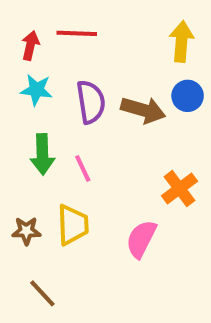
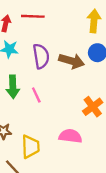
yellow trapezoid: (73, 225) -> (30, 147), moved
pink semicircle: (141, 239) -> (70, 136), turned 70

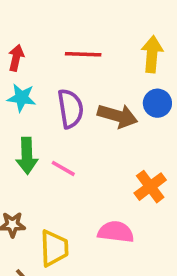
red line: (33, 16) -> (83, 54), moved
pink line: (36, 95) -> (63, 168), turned -35

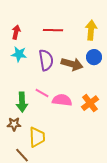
green arrow: (27, 156) -> (22, 102), moved
pink semicircle: (116, 232) -> (62, 100), moved

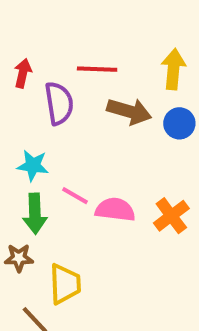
cyan star: (19, 54) -> (33, 166), moved
purple semicircle: (46, 60) -> (59, 103), moved
brown arrow: (72, 64) -> (129, 111), moved

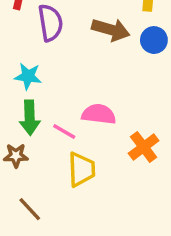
pink line: (75, 196) -> (64, 131), moved
orange cross: (171, 216) -> (144, 147), moved
yellow trapezoid: (65, 284) -> (81, 169), moved

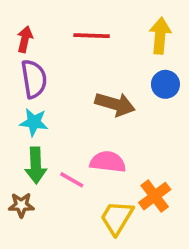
purple semicircle: (50, 23) -> (34, 79), moved
brown arrow: (111, 30) -> (115, 104), moved
yellow trapezoid: (81, 169) -> (117, 218), moved, turned -147

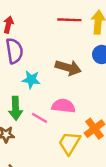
red line: (92, 36) -> (69, 20), moved
cyan star: (34, 122) -> (31, 80), moved

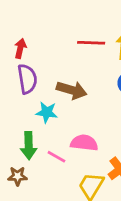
brown arrow: (68, 68) -> (72, 90), moved

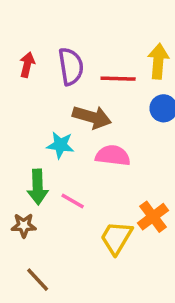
red line: (91, 43) -> (118, 79), moved
purple semicircle: (27, 79) -> (71, 66), moved
pink semicircle: (84, 143) -> (113, 156), moved

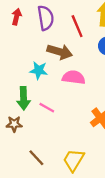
red line: (118, 79) -> (77, 26), turned 65
yellow trapezoid: (116, 238) -> (74, 160), moved
brown line: (38, 280) -> (36, 158), moved

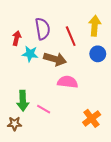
red arrow: (17, 17) -> (17, 38), moved
cyan star: (39, 70) -> (30, 54), moved

